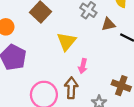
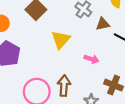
pink arrow: (83, 66) -> (91, 59), moved, turned -88

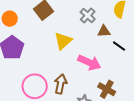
pink arrow: (91, 59) -> (89, 62), size x1.6

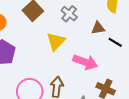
gray cross: (88, 16) -> (69, 14), moved

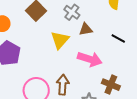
brown triangle: (98, 28) -> (86, 29), moved

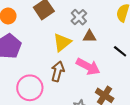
brown arrow: (63, 85) -> (58, 71), moved

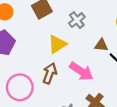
brown triangle: (89, 36) -> (101, 45), moved

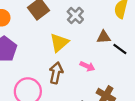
pink arrow: (81, 71) -> (87, 66), size x0.6

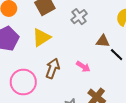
yellow triangle: (59, 43) -> (41, 37), moved

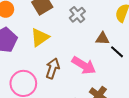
pink arrow: (83, 67) -> (84, 65), size x1.6

